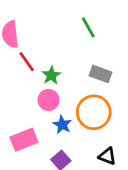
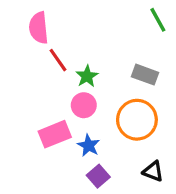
green line: (88, 27) -> (158, 20), moved
blue star: (62, 125) -> (89, 145), moved
pink rectangle: (24, 140) -> (55, 134), moved

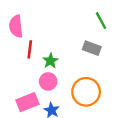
red line: (58, 60) -> (30, 49), turned 42
gray rectangle: (145, 75) -> (92, 48), moved

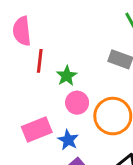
pink circle: (48, 81) -> (77, 103), moved

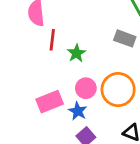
pink circle: (77, 103) -> (86, 88), moved

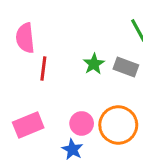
green star: (76, 53) -> (94, 64), moved
pink rectangle: (50, 102) -> (28, 125), moved

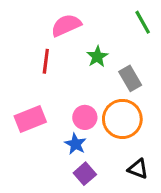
pink semicircle: (25, 38) -> (66, 25), moved, turned 72
gray rectangle: (126, 67) -> (130, 78), moved, turned 40

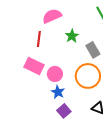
pink circle: (85, 117) -> (55, 74), moved
pink rectangle: (30, 119) -> (34, 66), moved, turned 48

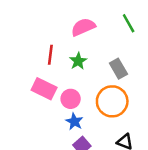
pink semicircle: (52, 16) -> (83, 27), moved
green star: (72, 36) -> (78, 61), moved

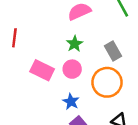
red line: (50, 55) -> (14, 38), moved
pink circle: (71, 99) -> (72, 69), moved

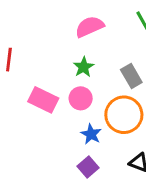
blue star: (71, 102) -> (91, 134), moved

